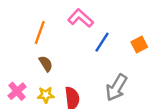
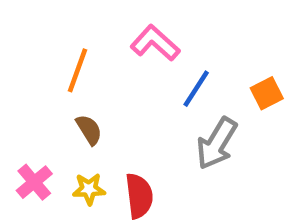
gray arrow: (116, 88) -> (217, 143), moved

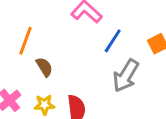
orange line: (78, 70) -> (26, 41), moved

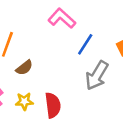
brown semicircle: (44, 67) -> (24, 68), turned 84

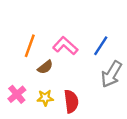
pink L-shape: (62, 18) -> (65, 46), moved

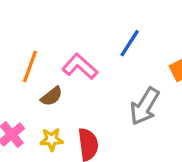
blue line: (101, 46) -> (130, 43), moved

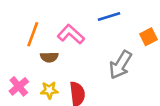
blue line: (130, 43) -> (109, 16), turned 40
brown semicircle: (52, 96) -> (49, 57), turned 36

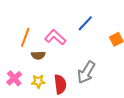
blue line: (109, 16) -> (85, 23), turned -30
gray arrow: (120, 65) -> (86, 72), moved

